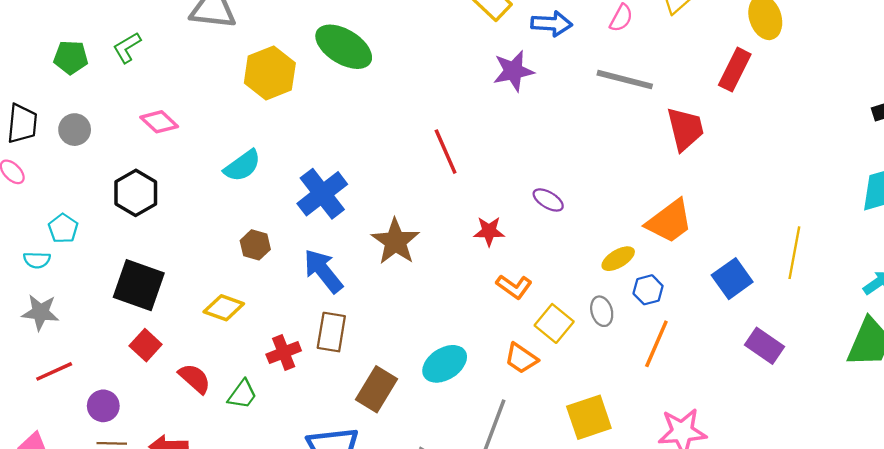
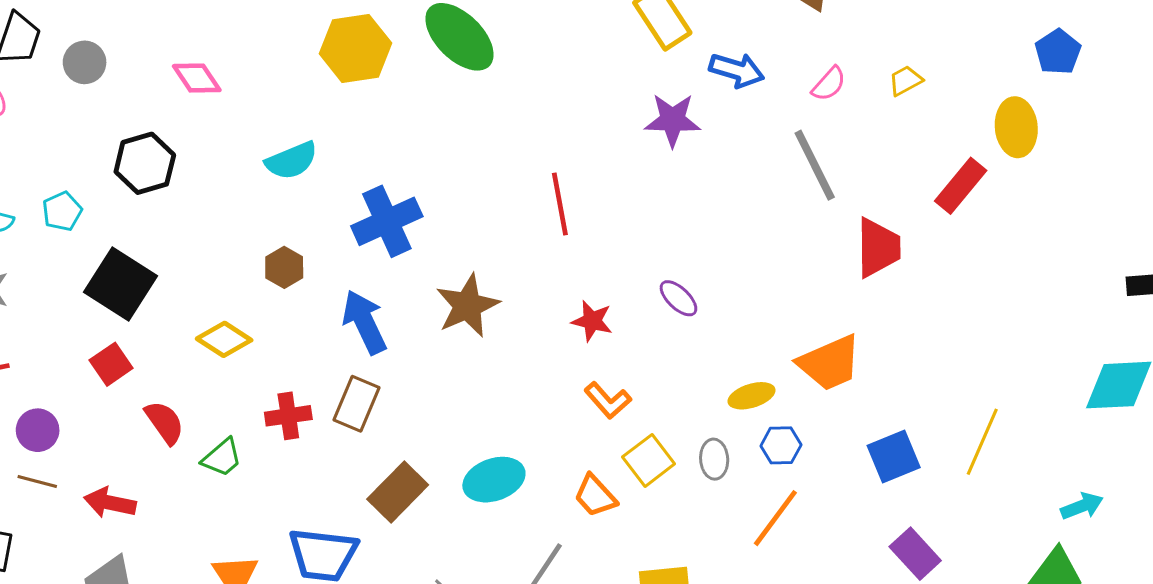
gray line: (625, 80) -> (815, 165), turned 36
cyan pentagon: (63, 228) -> (62, 211), moved

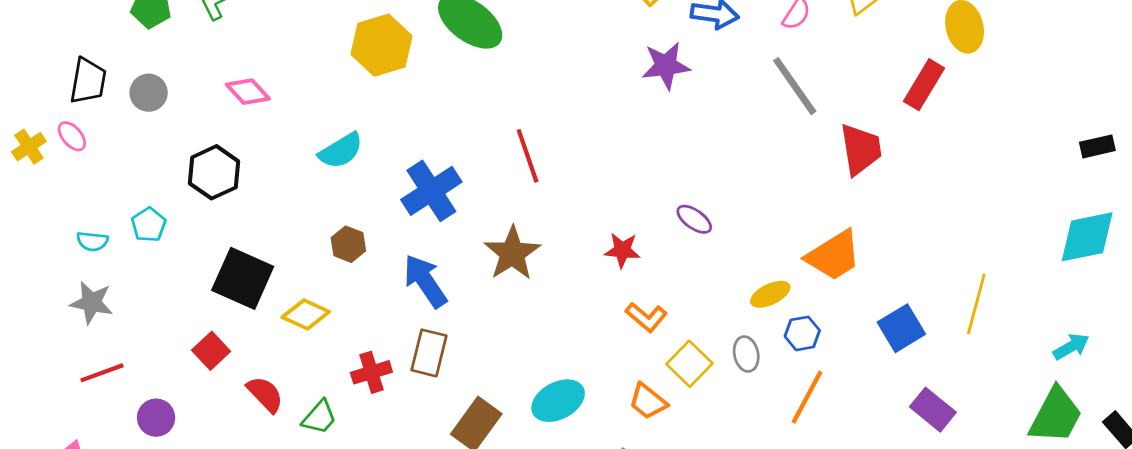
red line: (560, 204) -> (528, 156), moved
black square: (120, 284) -> (243, 278), moved

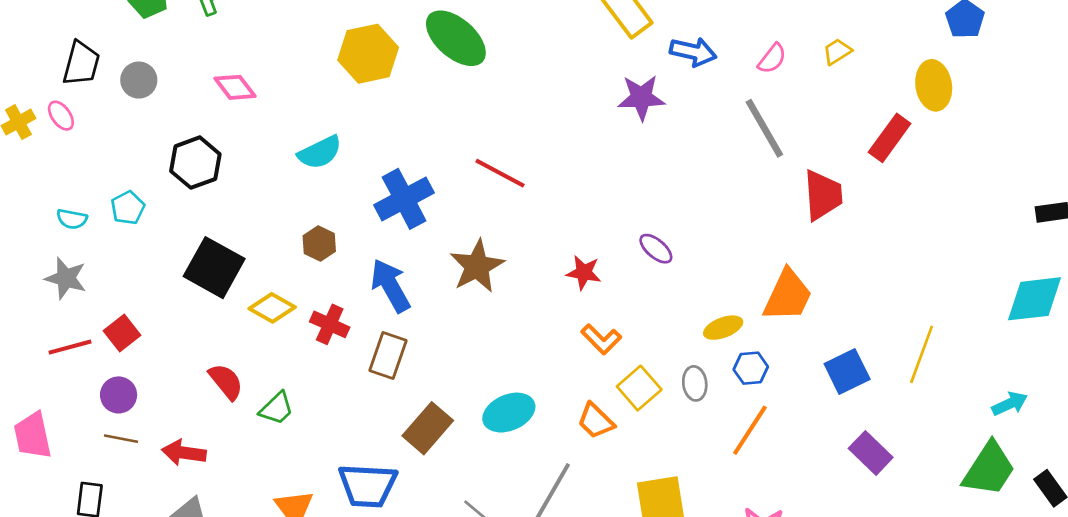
red line: (528, 156) -> (500, 173), turned -48
orange trapezoid: (834, 256) -> (788, 296), turned -38
red square: (211, 351) -> (122, 333), moved
red cross: (371, 372) -> (330, 324), moved, turned 36

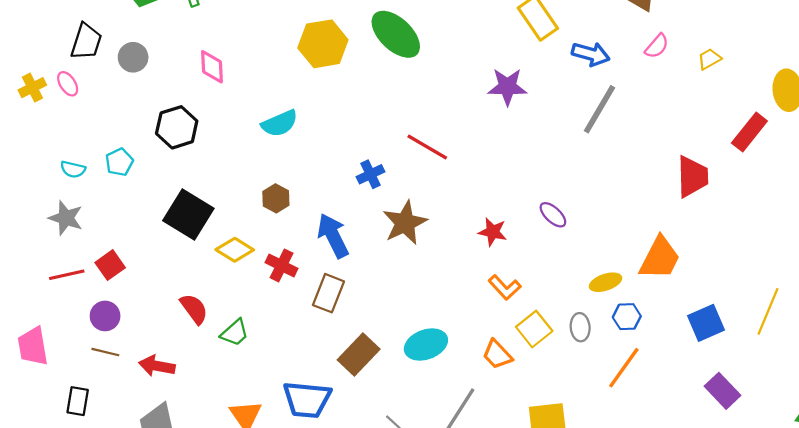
pink semicircle: (772, 59) -> (657, 46), moved
pink diamond: (235, 87) -> (212, 67), turned 32
purple star: (641, 98) -> (507, 87), moved
gray line: (764, 128) -> (599, 109), moved, turned 58
blue cross: (404, 199) -> (371, 174), moved, size x0.6

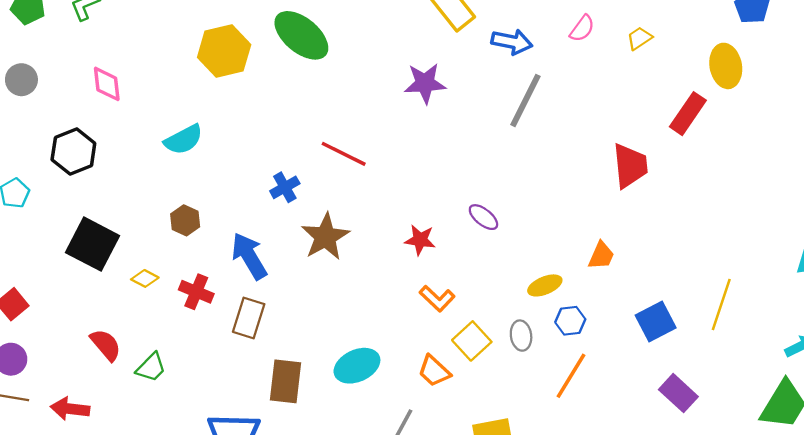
yellow diamond: (235, 250) -> (145, 278), size x0.7
orange trapezoid: (660, 258) -> (601, 256), size x0.6
brown rectangle: (359, 354) -> (286, 381), turned -33

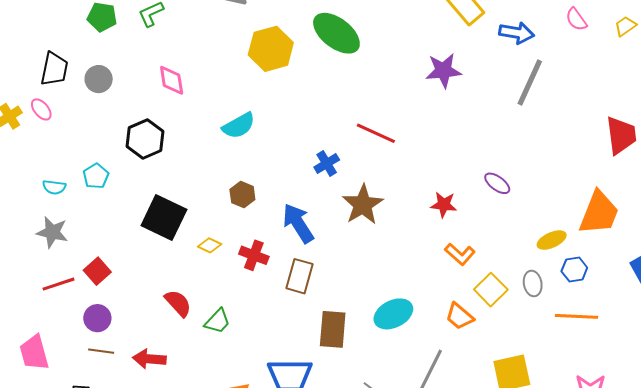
pink semicircle: (582, 28) -> (576, 19), turned 110
orange trapezoid: (601, 256) -> (599, 213), size x1.8
orange line: (571, 376) -> (576, 316), turned 63

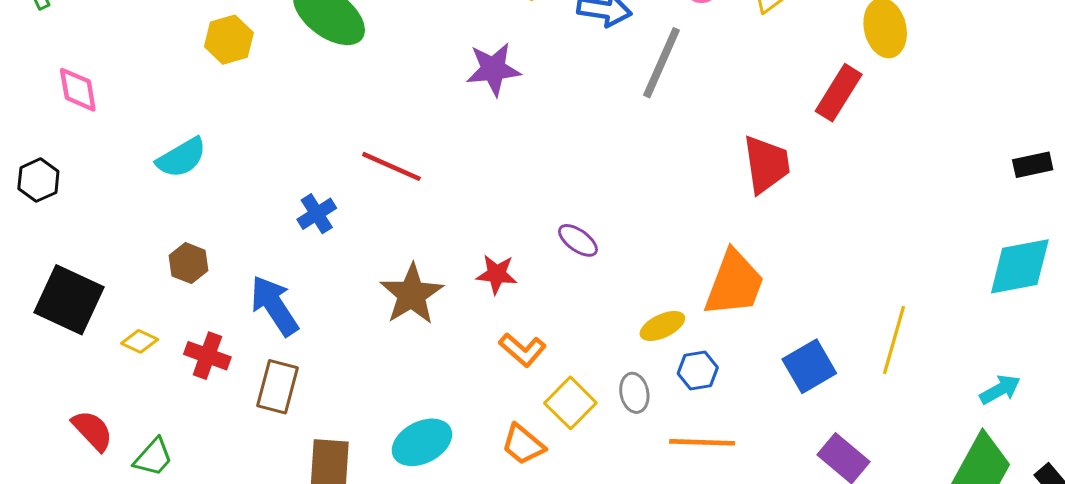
yellow hexagon: (271, 49) -> (229, 40), size x0.7
gray line: (530, 83) -> (661, 63), moved
black hexagon: (145, 139) -> (38, 180), size x0.7
brown star: (363, 205) -> (412, 294), moved

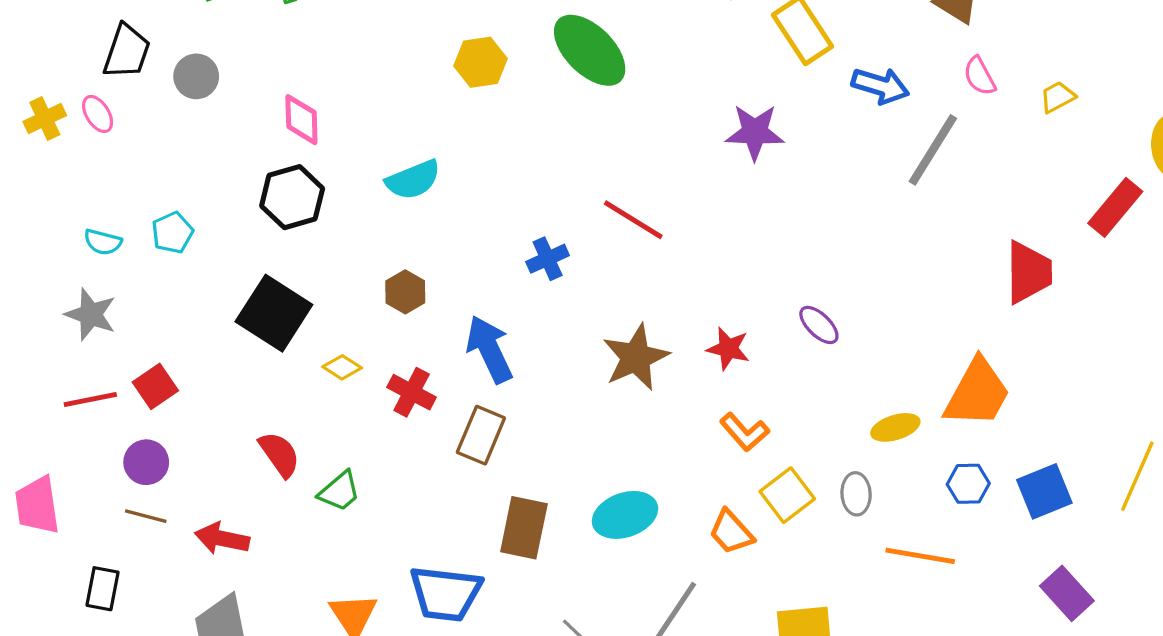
pink diamond: (78, 90) -> (301, 120), moved
black hexagon: (38, 180) -> (292, 197), moved, size x1.4
blue hexagon: (698, 371) -> (968, 484), moved

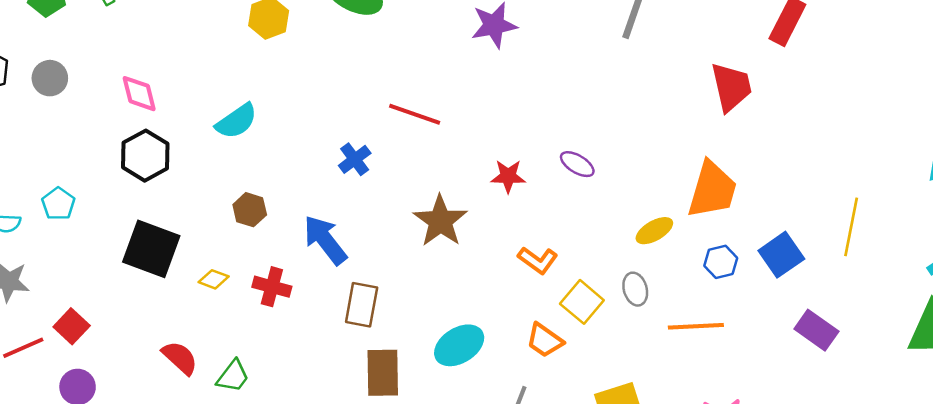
red star: (728, 349) -> (508, 176), moved
brown rectangle: (481, 435) -> (362, 305), moved

